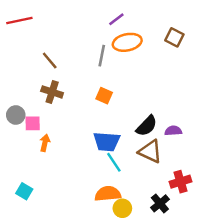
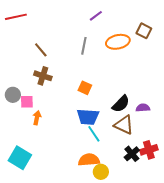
orange ellipse: (127, 42) -> (118, 42), moved
orange square: (104, 96) -> (85, 88), moved
cyan square: (24, 191) -> (20, 158), size x1.6
black cross: (160, 203) -> (132, 154), moved

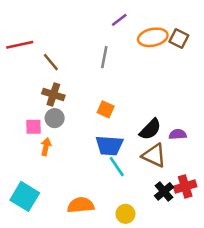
red line: (16, 17) -> (20, 45), moved
orange ellipse: (118, 42) -> (153, 37), moved
gray circle: (13, 95) -> (55, 118), moved
orange semicircle: (89, 160) -> (81, 205), moved

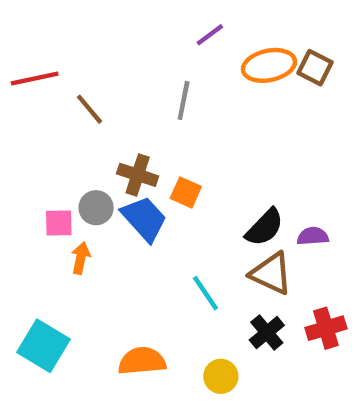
brown cross: (53, 94) -> (138, 175), moved
blue trapezoid: (109, 145) -> (144, 219), moved, turned -136
black cross: (164, 191) -> (267, 333), moved

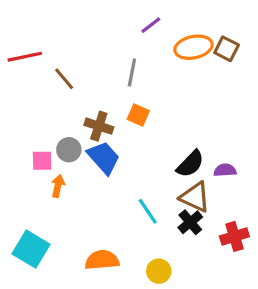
orange square: (186, 192) -> (138, 115), moved
black cross: (267, 333) -> (190, 222), moved

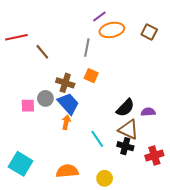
orange ellipse: (193, 47) -> (112, 30), moved
orange arrow: (58, 186) -> (66, 122), moved
black cross: (190, 222) -> (125, 146), turned -35

